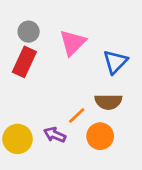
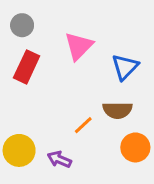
gray circle: (29, 32) -> (22, 25), moved
purple arrow: (55, 135) -> (59, 159), moved
orange circle: (100, 136) -> (135, 147), moved

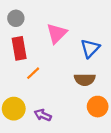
red rectangle: (27, 67) -> (19, 48), turned -35
orange line: (83, 125) -> (33, 73), moved

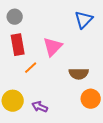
pink triangle: (57, 33) -> (53, 47), moved
blue triangle: (90, 48) -> (84, 20), moved

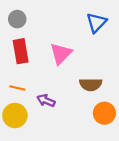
orange line: (31, 68) -> (17, 88), moved, turned 56
purple arrow: (40, 107) -> (46, 101), moved

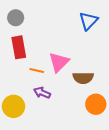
pink triangle: (61, 54) -> (59, 62), moved
orange line: (17, 88) -> (37, 70), moved

